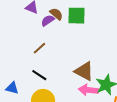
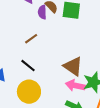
purple semicircle: (48, 20) -> (42, 12), turned -64

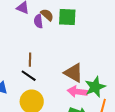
brown line: (31, 39) -> (30, 60), moved, turned -48

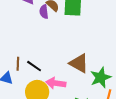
brown line: (30, 60) -> (18, 64), moved
pink arrow: (77, 92) -> (56, 83), moved

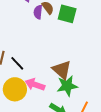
green star: (101, 77) -> (67, 86), moved

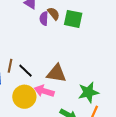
brown triangle: (62, 70) -> (56, 73), moved, turned -30
green star: (67, 86) -> (88, 92), moved

